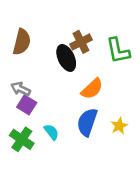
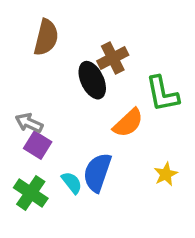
brown semicircle: (22, 42) -> (46, 37), moved
green L-shape: (118, 51) -> (162, 94), moved
blue semicircle: (87, 122) -> (97, 172), moved

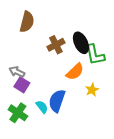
brown cross: (113, 58) -> (56, 45), moved
black ellipse: (92, 80) -> (81, 43), moved
yellow star: (166, 174) -> (92, 90), moved

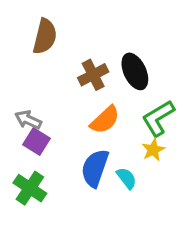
green L-shape: (95, 55) -> (158, 118), moved, turned 70
orange semicircle: (75, 72) -> (105, 120), moved
cyan semicircle: (42, 107) -> (127, 178), moved

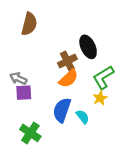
brown cross: (93, 75) -> (67, 61), moved
purple square: (37, 141) -> (24, 93), turned -35
green cross: (30, 188) -> (30, 133), moved

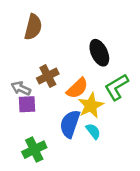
brown cross: (67, 61) -> (48, 76), moved
yellow star: (100, 98) -> (91, 105), moved, size x1.5
green cross: (30, 133) -> (34, 150), turned 30

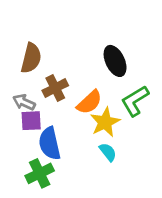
brown semicircle: (33, 27) -> (31, 58), moved
blue semicircle: (70, 124) -> (50, 143), moved, turned -32

